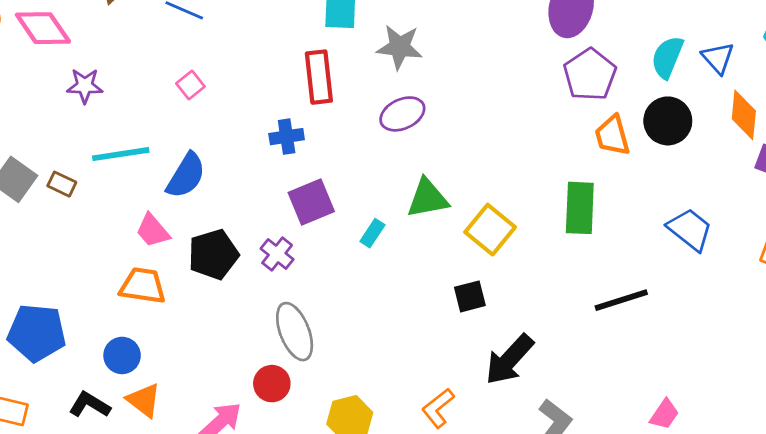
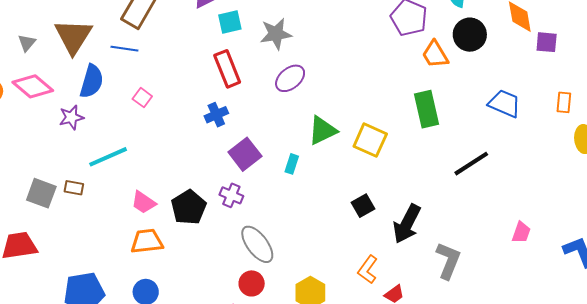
blue semicircle: (186, 176) -> (92, 81), moved
black square: (470, 296) -> (363, 206), moved

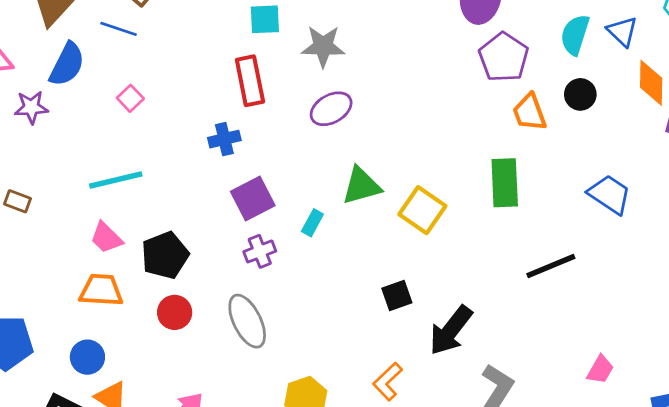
black circle: (470, 35) -> (580, 94), size x0.7
cyan line: (108, 157) -> (116, 180), moved
purple cross: (231, 195) -> (260, 251), moved, turned 35
red circle: (252, 283) -> (175, 312), moved

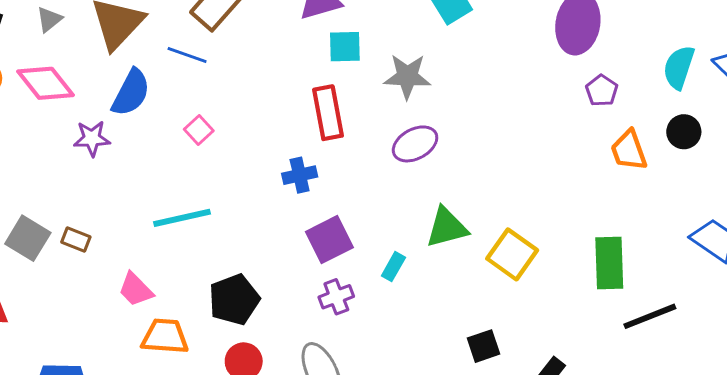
purple pentagon: (504, 57) -> (602, 91), size x0.6
green rectangle: (505, 183) -> (609, 263), moved
pink trapezoid: (106, 238) -> (136, 290), moved

